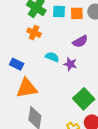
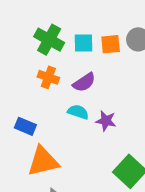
purple semicircle: (80, 41) -> (84, 82), moved

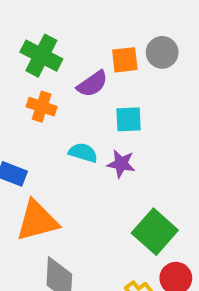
cyan square: (83, 43) -> (129, 119), moved
purple semicircle: (84, 82) -> (92, 84), moved

